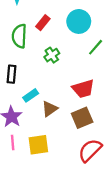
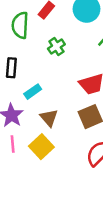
brown triangle: (50, 109) -> (49, 118), moved, turned -36
yellow square: (38, 145) -> (41, 147), turned -35

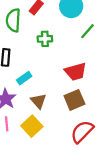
green cross: (56, 46) -> (45, 39), turned 32

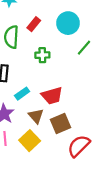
red trapezoid: (76, 72) -> (52, 96), moved
brown square: (74, 100) -> (61, 123), moved

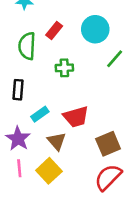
brown square: (61, 123) -> (108, 144), moved

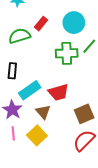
green semicircle: (27, 46) -> (19, 36), turned 70
green cross: (64, 68) -> (67, 53), moved, size x1.5
cyan rectangle: (40, 114) -> (30, 90), size x1.5

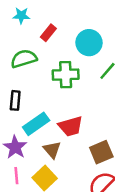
red rectangle: (41, 24) -> (48, 33), moved
green cross: (67, 53) -> (66, 75), moved

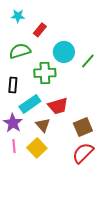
cyan circle: (89, 43) -> (64, 52), moved
green cross: (66, 75) -> (45, 73), moved

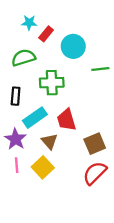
cyan star: (18, 16) -> (29, 23), moved
cyan circle: (64, 52) -> (73, 46), moved
green line: (88, 61) -> (100, 69), turned 42
red trapezoid: (58, 106) -> (66, 120), turned 90

